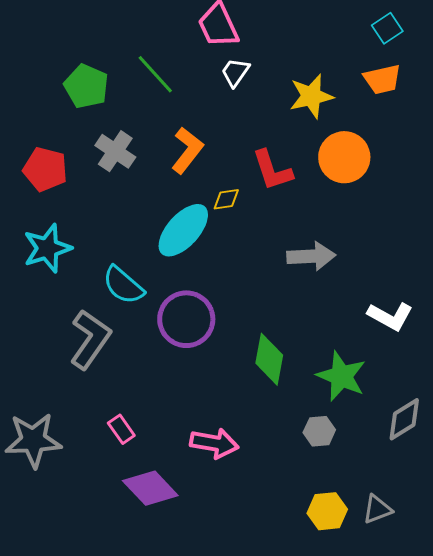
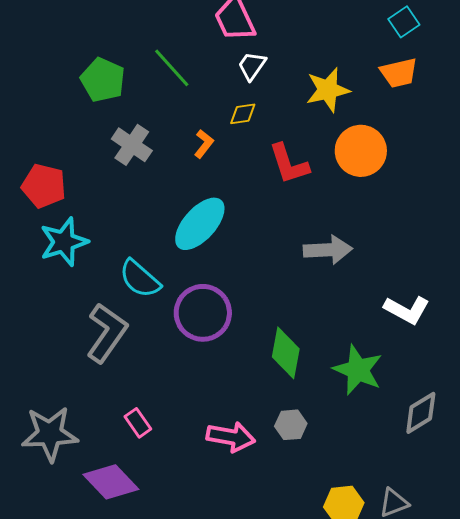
orange L-shape: (187, 150) -> (204, 144), size x0.6
red pentagon: (45, 169) -> (44, 186), moved
yellow diamond: (226, 199) -> (243, 114), moved
gray hexagon: (319, 431) -> (291, 425), moved
purple diamond: (150, 488) -> (111, 482), moved

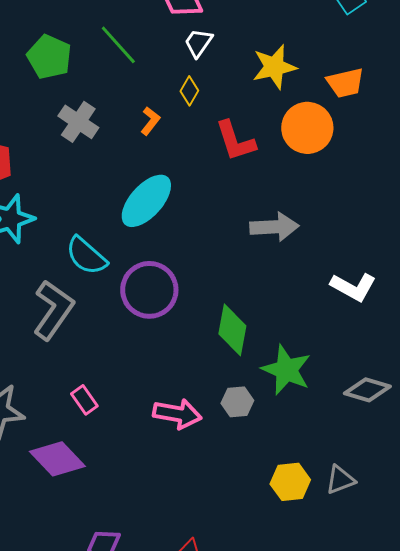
orange trapezoid: (399, 73) -> (345, 83), moved
yellow diamond: (243, 114) -> (189, 91), turned -52
green star: (358, 370) -> (286, 370), moved
gray diamond: (421, 413) -> (367, 390), turned 48

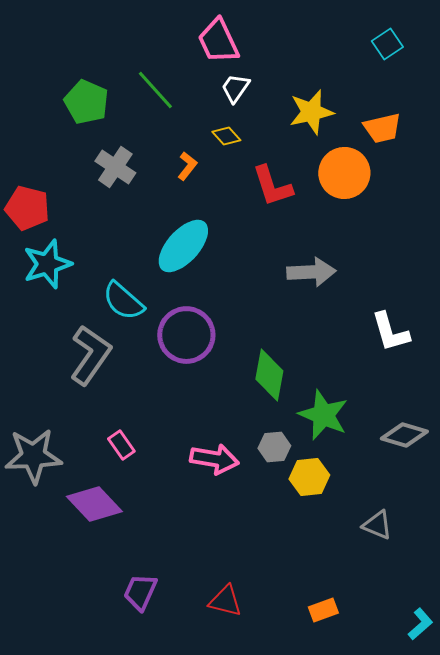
yellow diamond: (189, 91) -> (226, 136), turned -72
white L-shape: (353, 287) -> (390, 332), turned 45
gray triangle: (340, 480) -> (377, 525), turned 44
yellow hexagon: (290, 482) -> (309, 477), moved

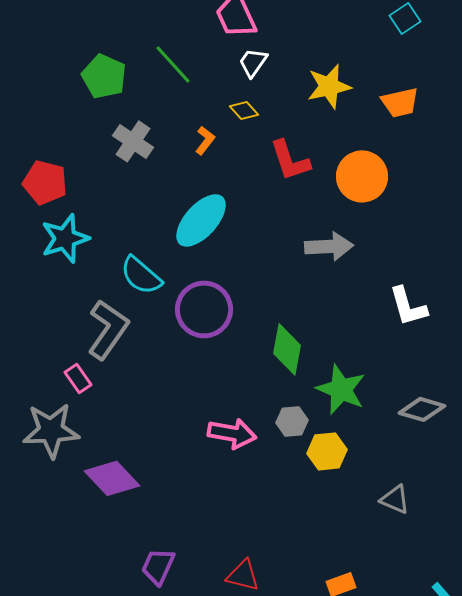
orange circle: (344, 173) -> (362, 176), moved
pink rectangle: (121, 445) -> (78, 378), moved

